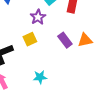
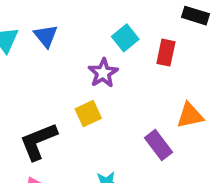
purple rectangle: (65, 40) -> (159, 145), moved

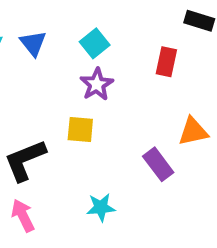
cyan square: (125, 38) -> (95, 43), moved
yellow square: (88, 114) -> (80, 129), turned 30

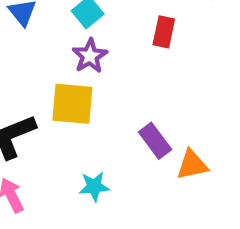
yellow square: (80, 129) -> (72, 104), size x1.5
orange triangle: (193, 132) -> (192, 165), moved

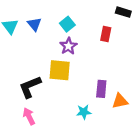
purple rectangle: (155, 141) -> (101, 89), turned 42
cyan star: (94, 186) -> (84, 112), moved

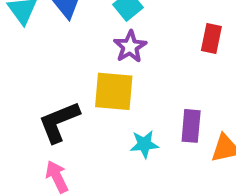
red rectangle: (106, 34) -> (211, 39), moved
cyan star: (84, 112) -> (144, 144), moved

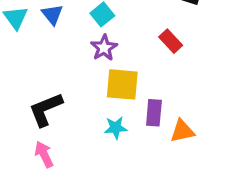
red rectangle: (211, 39) -> (171, 41), turned -55
yellow square: (114, 91) -> (122, 84), moved

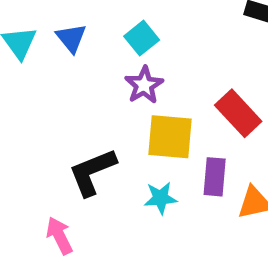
red rectangle: (171, 41) -> (238, 113), moved, size x1.4
black L-shape: (46, 109) -> (92, 172), moved

